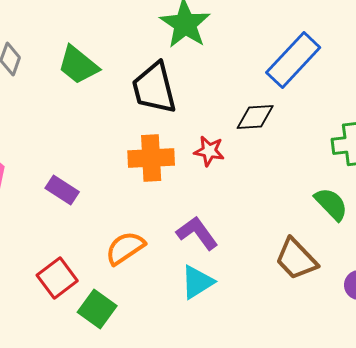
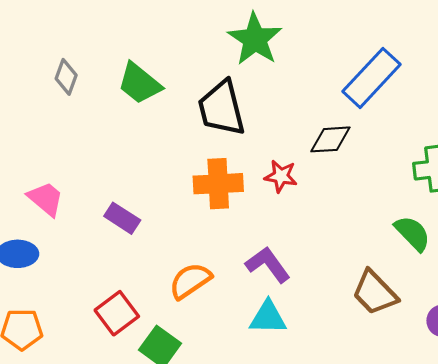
cyan triangle: (197, 282) -> (268, 318), turned 33

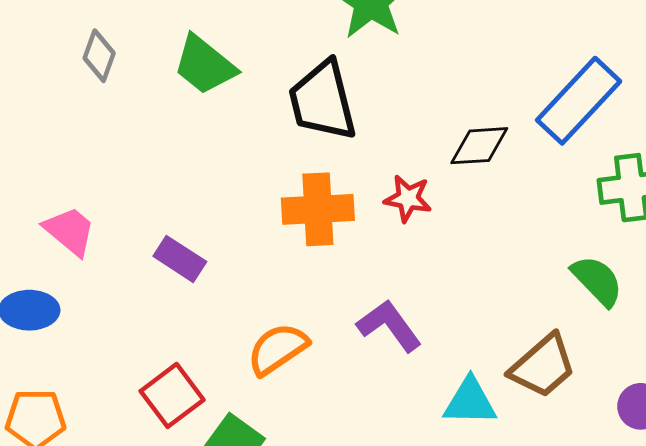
blue rectangle: (371, 78) -> (579, 101), moved
brown trapezoid: (375, 293) -> (543, 366), turned -87
cyan triangle: (268, 318) -> (470, 402), moved

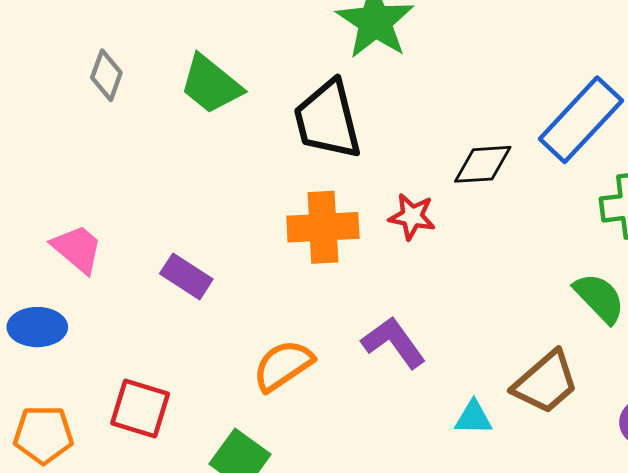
red square: (172, 395) -> (140, 408), moved, turned -36
cyan triangle: (470, 402) -> (473, 418), size x0.7

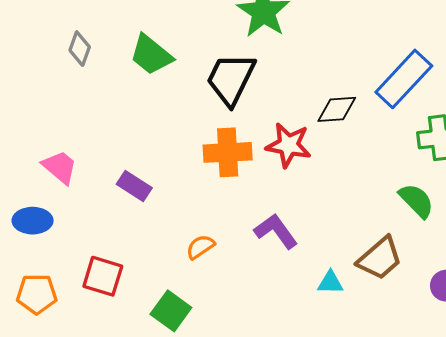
black trapezoid: (328, 120) -> (231, 79), turned 40
red star: (412, 217) -> (288, 145), size x1.4
orange semicircle: (283, 365) -> (200, 247), size x0.7

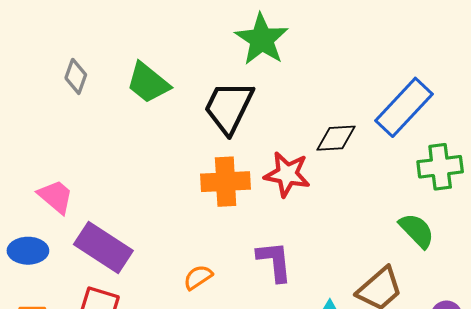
purple rectangle: (134, 186) -> (103, 247), moved, size x1.6
purple L-shape: (276, 231) -> (274, 261), turned 30

